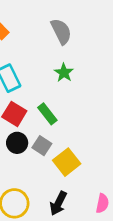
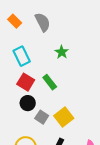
gray semicircle: (61, 31) -> (43, 22), moved
gray square: (42, 146) -> (42, 117), moved

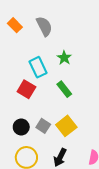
cyan rectangle: (22, 56) -> (38, 67), moved
green rectangle: (50, 82) -> (64, 89), moved
black circle: (28, 103) -> (21, 127), moved

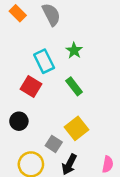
gray square: (43, 126) -> (54, 144), moved
black circle: (21, 127) -> (19, 121), moved

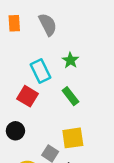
orange rectangle: (18, 13) -> (14, 23), turned 42
yellow square: (76, 128) -> (73, 138), turned 30

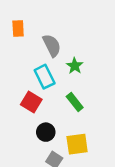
gray semicircle: (48, 24) -> (52, 45), moved
black circle: (15, 131) -> (46, 132), moved

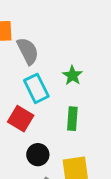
gray semicircle: (52, 45) -> (28, 51), moved
green rectangle: (75, 102) -> (72, 119), turned 42

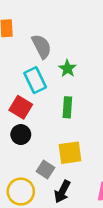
gray semicircle: (28, 51) -> (42, 46), moved
black circle: (38, 155) -> (21, 135), moved

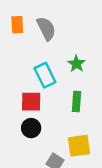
gray semicircle: (42, 46) -> (46, 28), moved
red square: (21, 107) -> (31, 102), turned -30

